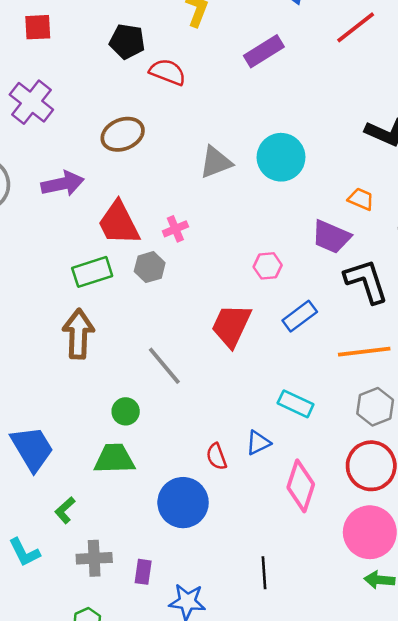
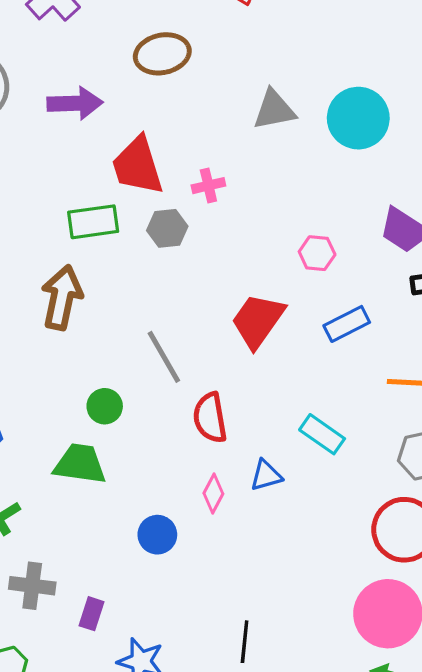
red semicircle: (216, 456) -> (210, 418), moved, size x1.4
pink diamond: (301, 486) -> (213, 493), moved, size x0.6
blue circle: (183, 503) -> (157, 535), size x0.6

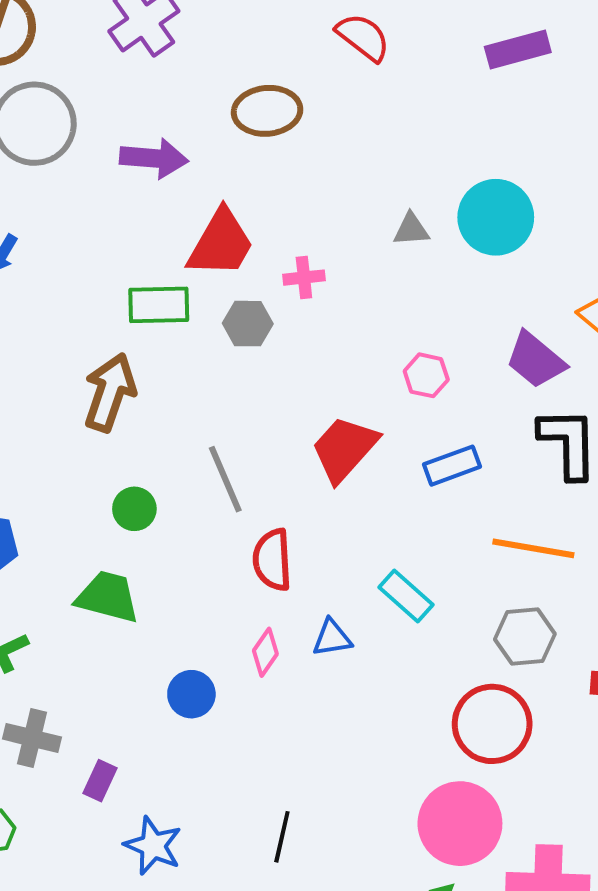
gray triangle: (274, 110) -> (411, 229), moved, size x0.7
red trapezoid: (138, 166) -> (221, 243), turned -140
green circle: (105, 406) -> (134, 509), moved

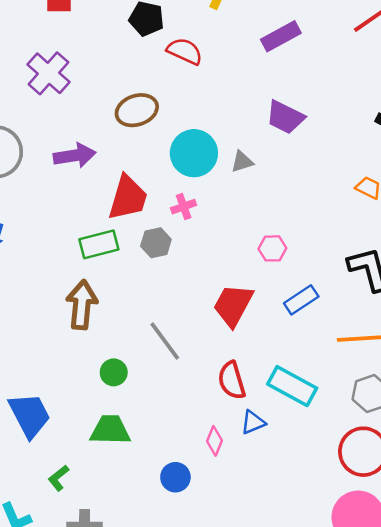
cyan circle: (496, 217) -> (194, 153), moved
purple trapezoid: (536, 360) -> (285, 117), moved
red semicircle: (272, 560) -> (232, 380), moved
cyan rectangle: (406, 596) -> (292, 386), size x1.4

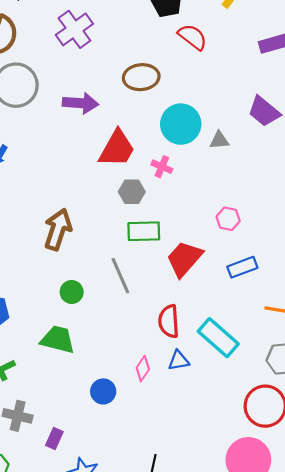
pink cross: (184, 207) -> (162, 167), turned 30
green rectangle: (99, 244) -> (144, 231), moved

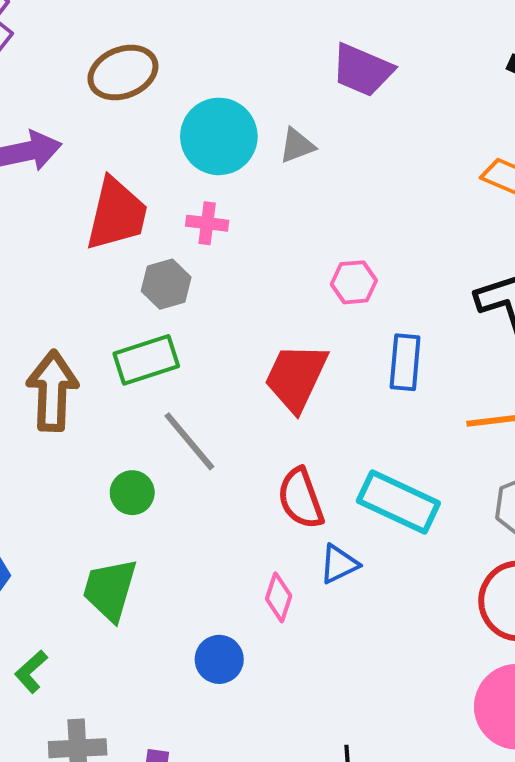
green rectangle: (144, 231) -> (146, 360), moved
blue rectangle: (242, 267) -> (405, 362), turned -48
green circle: (72, 292) -> (132, 493), moved
green trapezoid: (58, 340) -> (110, 590), turned -72

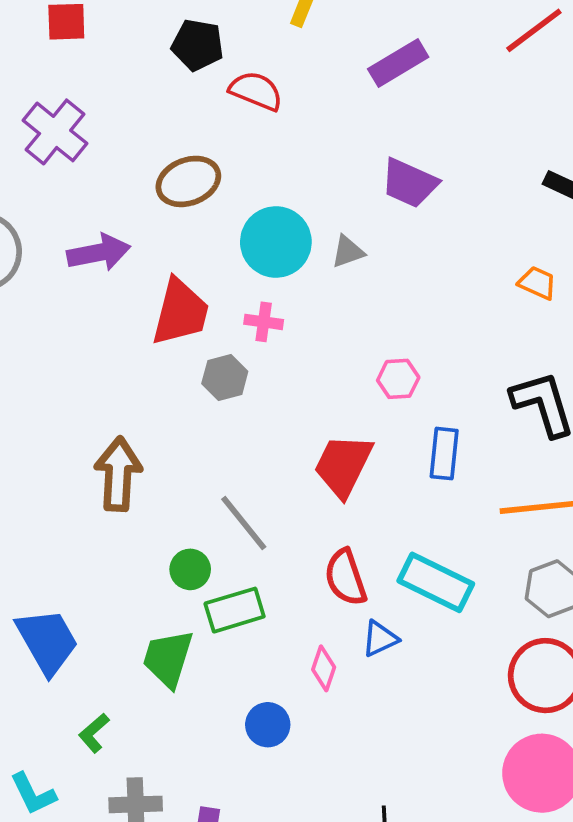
green rectangle: (146, 360) -> (235, 610), moved

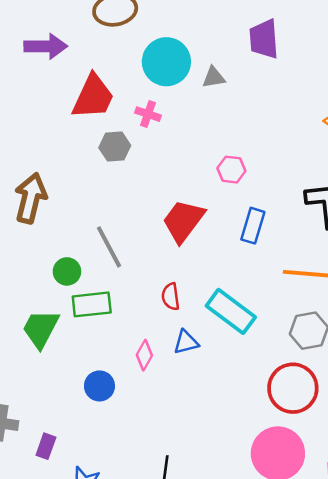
purple trapezoid: (409, 183) -> (264, 39), turned 51
red semicircle: (346, 577) -> (171, 297), size x0.7

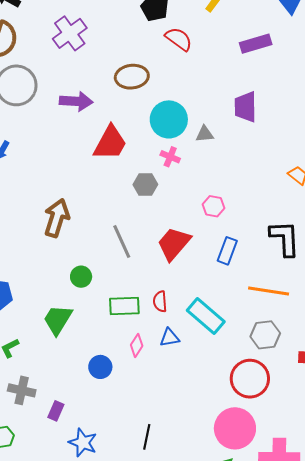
pink cross: (148, 114) -> (170, 157), moved
gray hexagon: (115, 147) -> (145, 184), moved
gray line: (109, 247) -> (122, 241), moved
green rectangle: (92, 304) -> (124, 306), moved

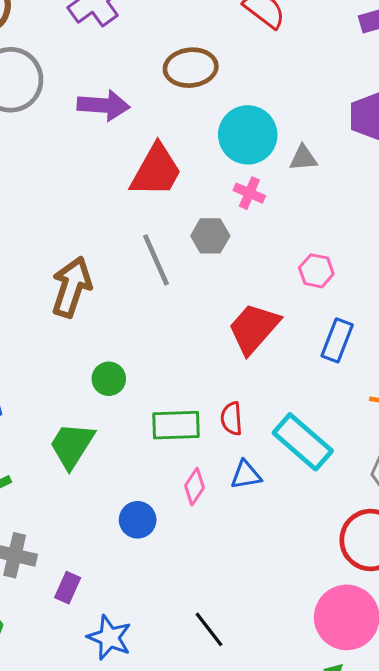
gray line: (122, 241) -> (156, 260), moved
black line: (147, 437) -> (209, 629), turned -50

